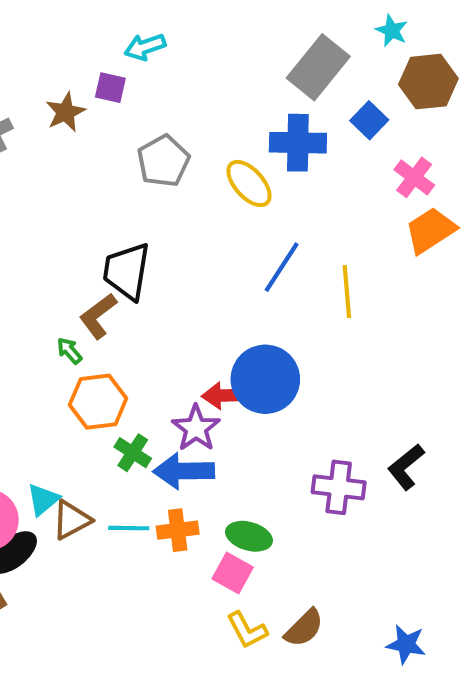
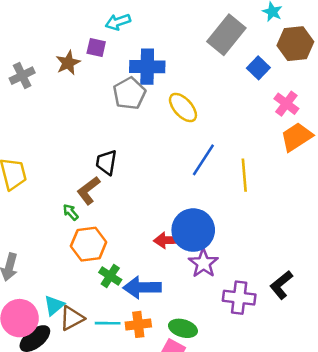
blue cross: (298, 143) -> (147, 67), moved
black trapezoid: (127, 271) -> (106, 162), size x0.7
purple star: (196, 428) -> (203, 263), moved

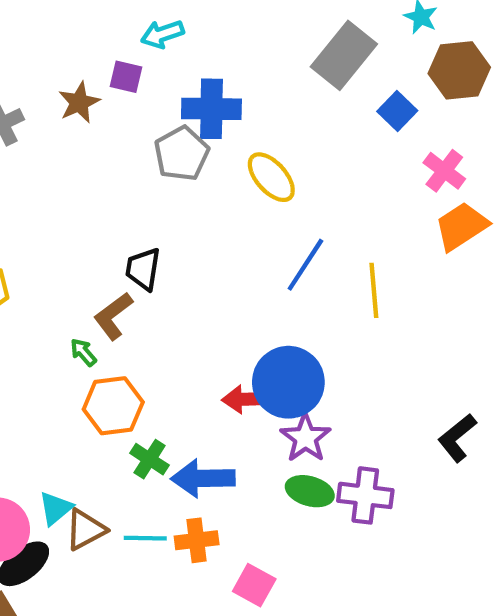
black L-shape: (281, 285) -> (457, 438), moved
green ellipse: (183, 328) -> (310, 491), moved

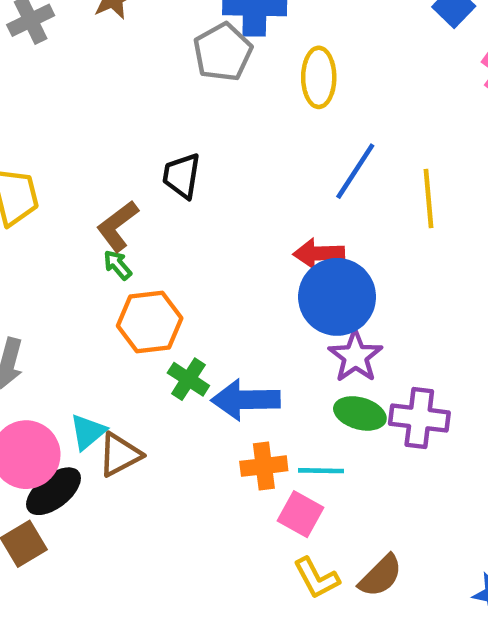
yellow ellipse: (271, 177) -> (319, 77), turned 42
brown L-shape: (113, 316) -> (118, 226), moved
red arrow: (246, 399) -> (319, 253), moved
cyan line: (145, 538) -> (321, 471), moved
orange cross: (197, 540) -> (264, 466), moved

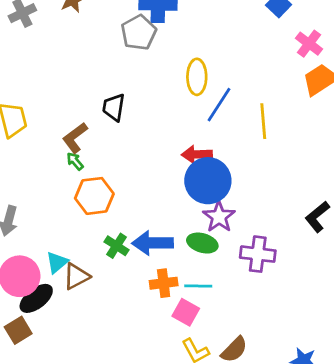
yellow ellipse: (319, 77) -> (197, 77), moved
green cross: (188, 379) -> (117, 246), moved
green ellipse: (360, 413) -> (202, 243), moved

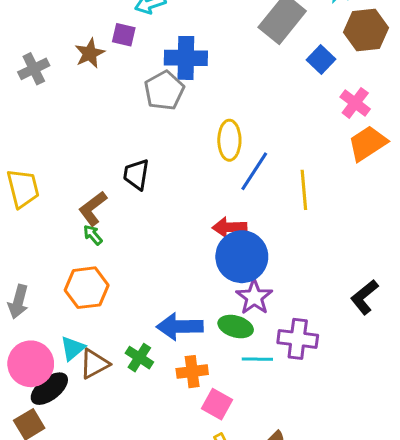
orange hexagon: (94, 196) -> (87, 288), moved
green cross: (117, 246) -> (139, 358), moved
cyan line: (198, 286) -> (257, 359), moved

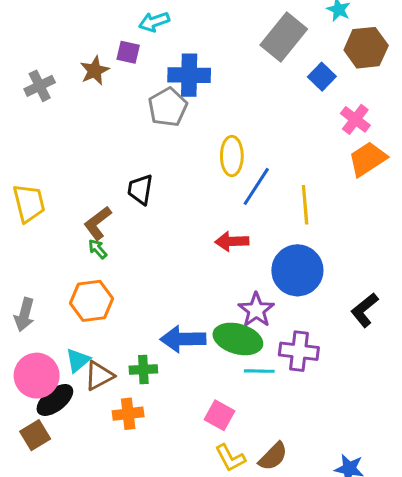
blue circle: (242, 257) -> (297, 270), moved
green ellipse: (236, 327) -> (238, 339), size x1.4
green cross: (139, 358) -> (143, 369), turned -36
orange cross: (192, 372) -> (128, 414), moved

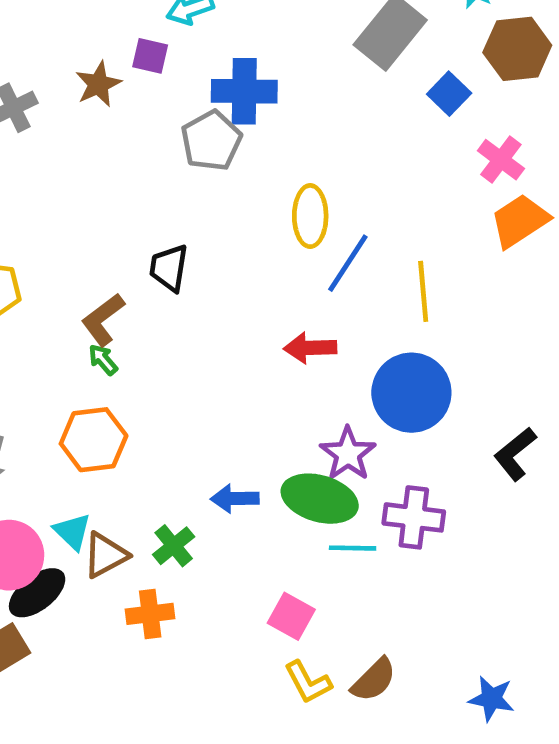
blue arrow: (183, 339) -> (235, 499), size x0.7
cyan triangle: (78, 360) -> (72, 532), turned -36
green cross: (143, 369) -> (174, 546), turned -36

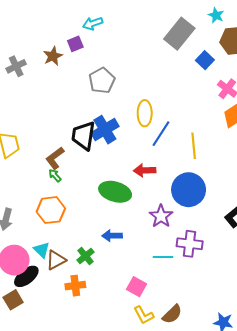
purple square: (150, 56) -> (75, 44), turned -35
blue cross: (244, 91) -> (105, 130), moved, turned -32
black trapezoid: (169, 268) -> (83, 136), size x1.4
green ellipse: (320, 499) -> (115, 192), moved

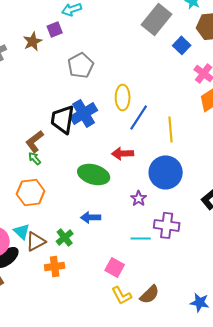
purple star: (161, 216) -> (139, 198), size x0.7

